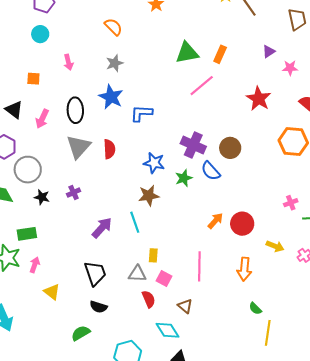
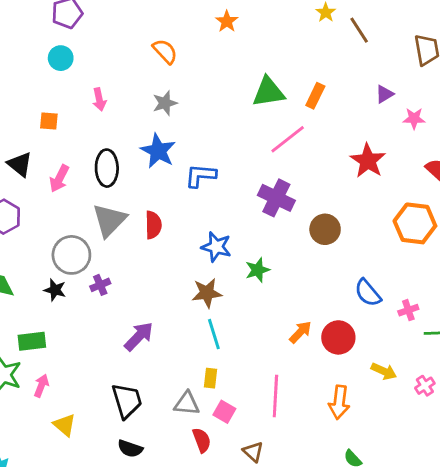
purple cross: (193, 145) -> (276, 198), moved
gray circle: (28, 170) -> (71, 255), moved
blue semicircle: (211, 171) -> (368, 293), moved
cyan line: (135, 222) -> (214, 334), moved

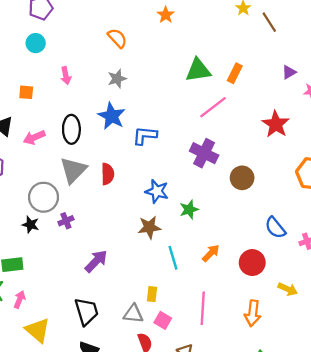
pink arrow: (59, 179) -> (34, 137), turned 40
orange arrow: (300, 332) -> (211, 253), moved
cyan line: (214, 334) -> (173, 258), moved
yellow triangle: (65, 425) -> (38, 330), size x1.4

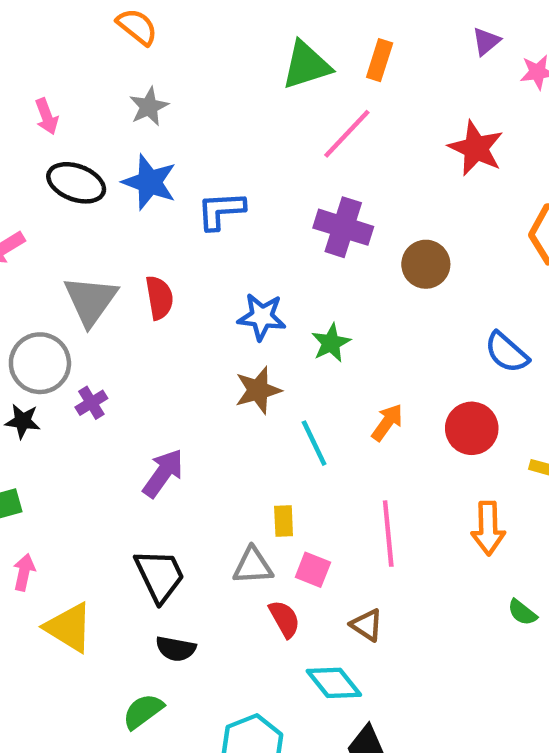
black ellipse: (71, 129) -> (76, 183), moved, turned -60

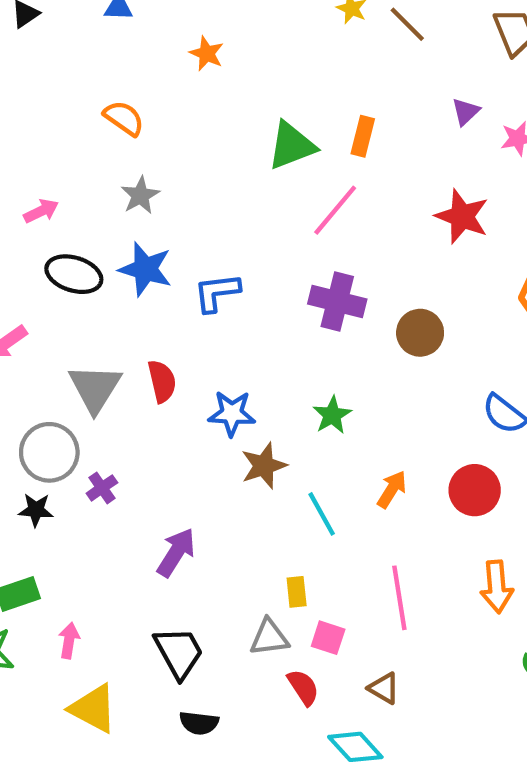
pink arrow: (47, 116) -> (41, 211), turned -92
blue star: (262, 317) -> (232, 413), moved
pink arrow: (24, 572) -> (69, 641), moved

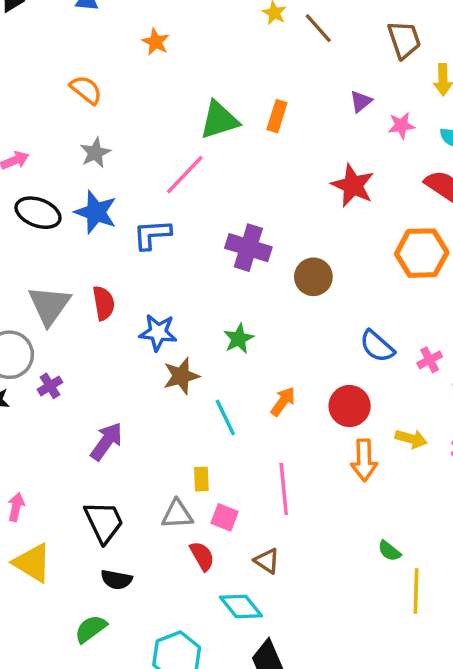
pink line: (335, 210) -> (185, 175), moved
orange arrow: (497, 587) -> (364, 460), moved

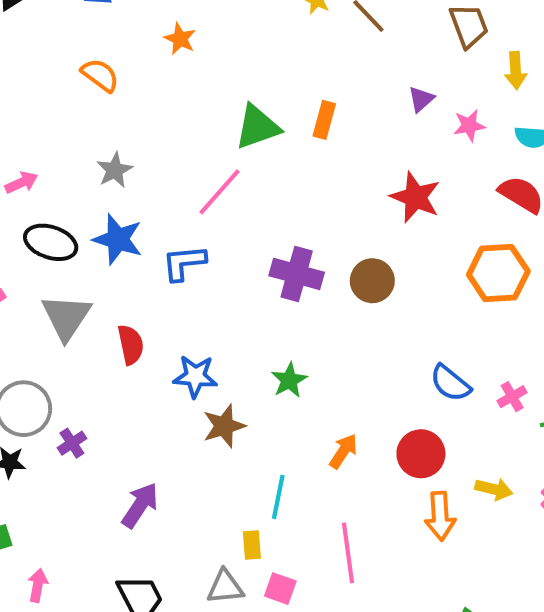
orange semicircle: (86, 90) -> (100, 75), moved
brown circle: (313, 277) -> (372, 281), moved
gray triangle: (49, 305) -> (66, 317), moved
cyan line: (225, 418) -> (278, 497), moved, turned 39

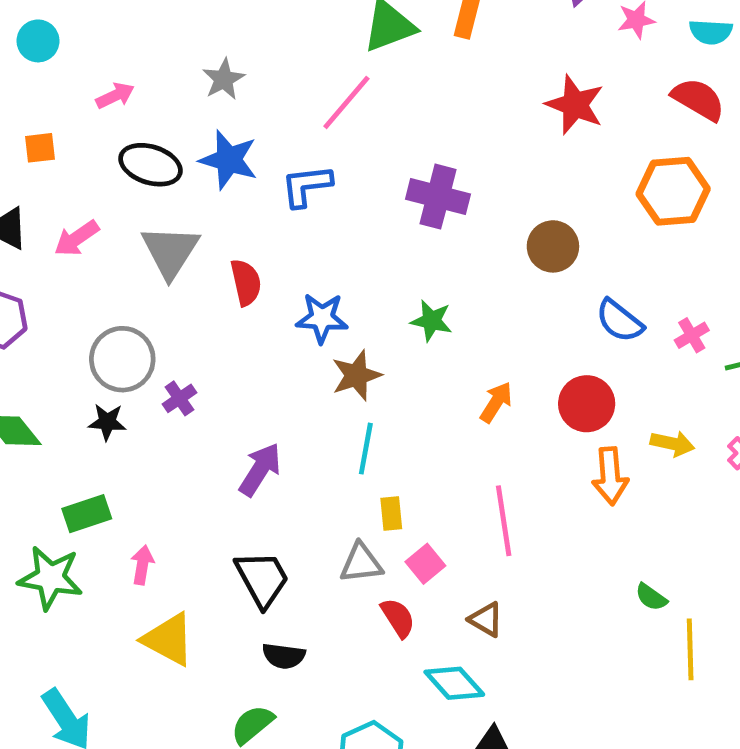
brown circle: (372, 281) -> (553, 246), moved
green star: (289, 380) -> (432, 321), turned -30
cyan line: (278, 497) -> (366, 449), moved
pink square: (280, 589) -> (425, 564), turned 32

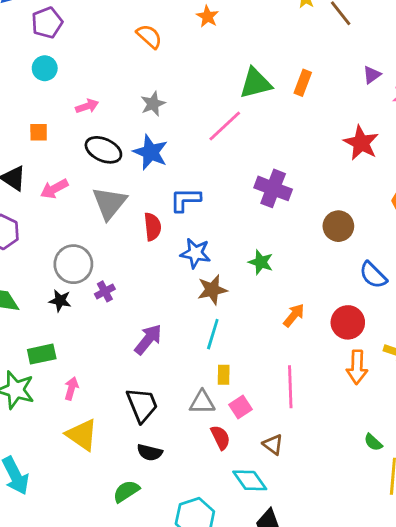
blue L-shape: (306, 186) -> (185, 200), moved

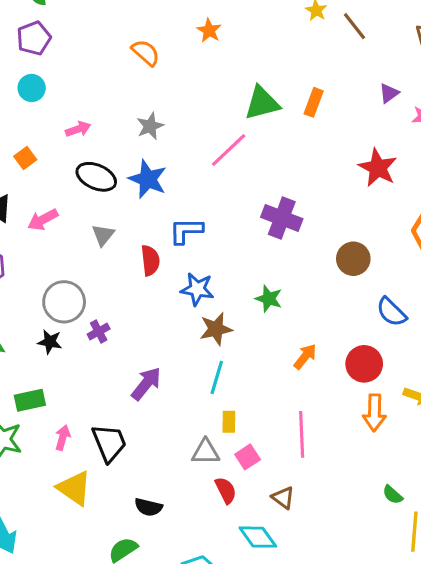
orange square: (39, 132) -> (25, 158), turned -36
gray triangle: (109, 203) -> (103, 235), size x0.6
black trapezoid: (142, 405) -> (109, 443), moved

